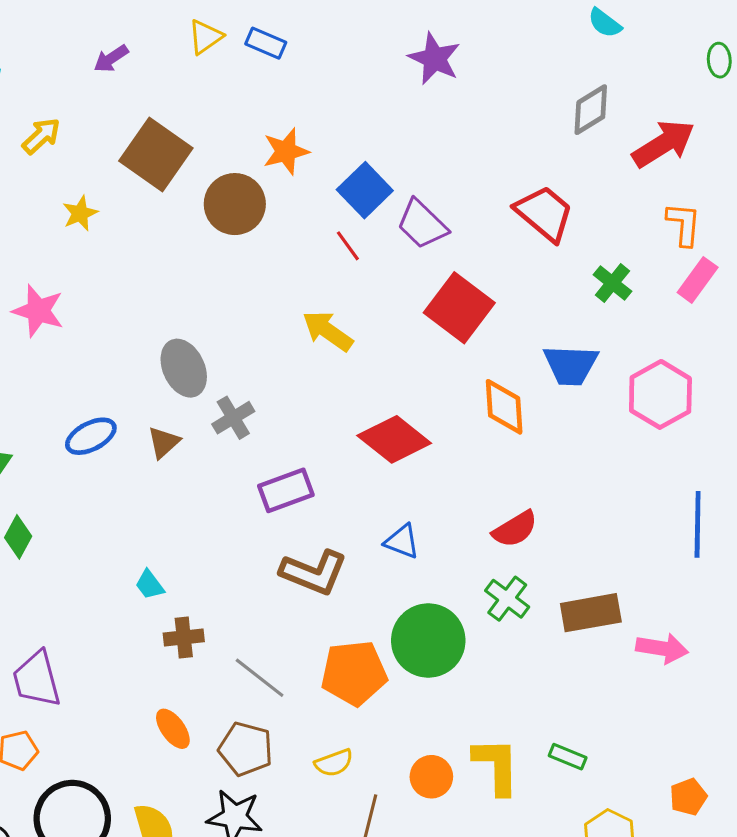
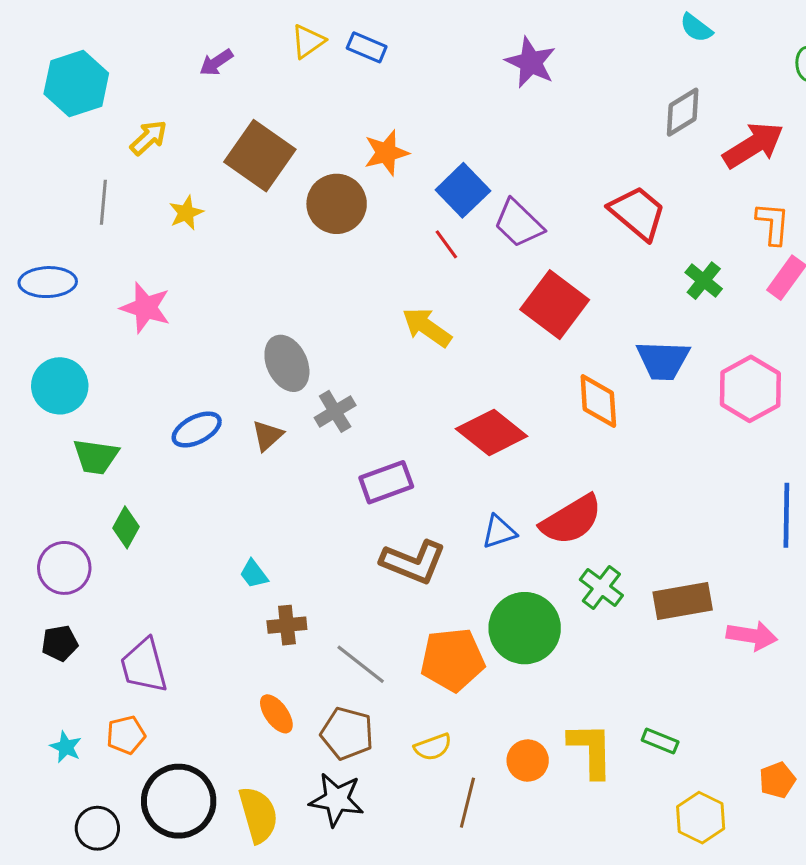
red semicircle: (515, 529) -> (571, 520), moved, size x1.4
blue triangle: (402, 541) -> (499, 532), turned -39

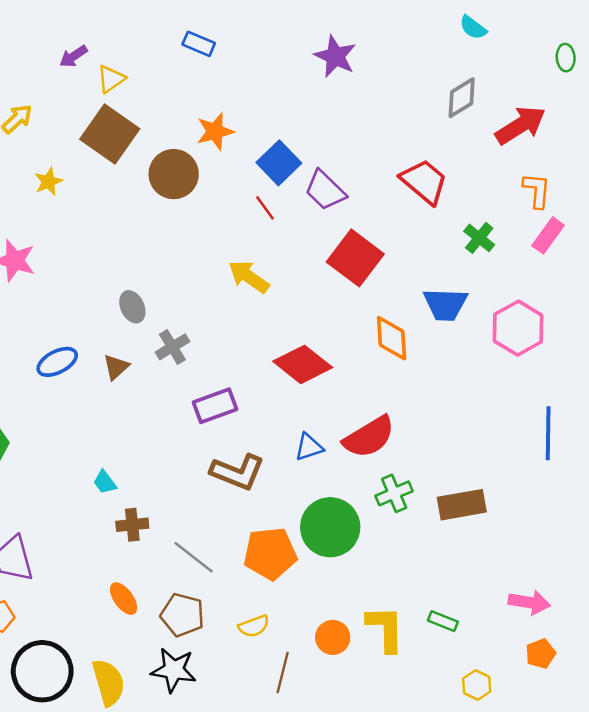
yellow triangle: (308, 41) -> (111, 79), moved
gray ellipse: (287, 363) -> (132, 307), size x0.7
green cross: (601, 587) -> (394, 493), turned 30
pink arrow: (752, 636) -> (529, 602), moved
yellow hexagon: (701, 818) -> (477, 685), size x0.7

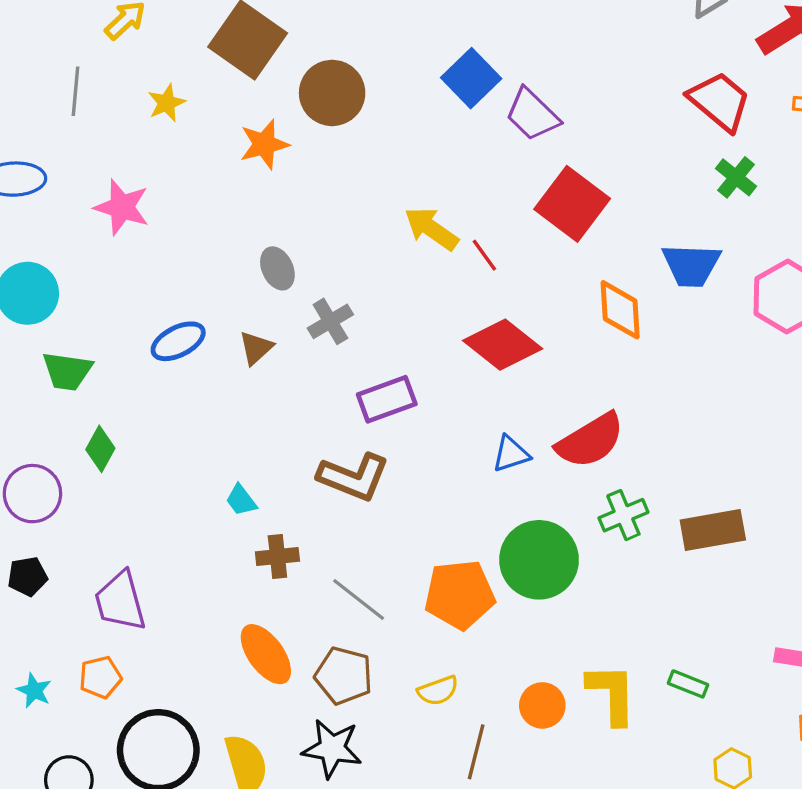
orange star: (215, 131) -> (264, 144), moved
red trapezoid: (424, 182) -> (719, 101), moved
red line: (265, 208) -> (484, 255), moved
brown L-shape: (238, 472) -> (354, 477), moved
orange ellipse: (124, 599) -> (266, 654), size x1.4

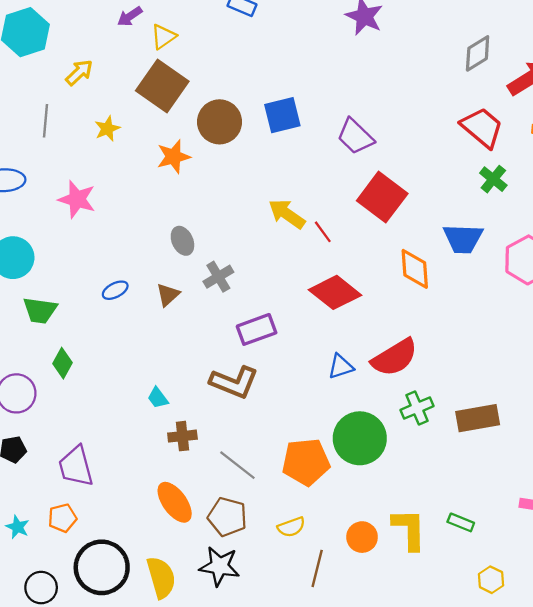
blue square: (471, 78) -> (282, 115), moved, turned 30
blue ellipse: (178, 341) -> (115, 290), size x0.7

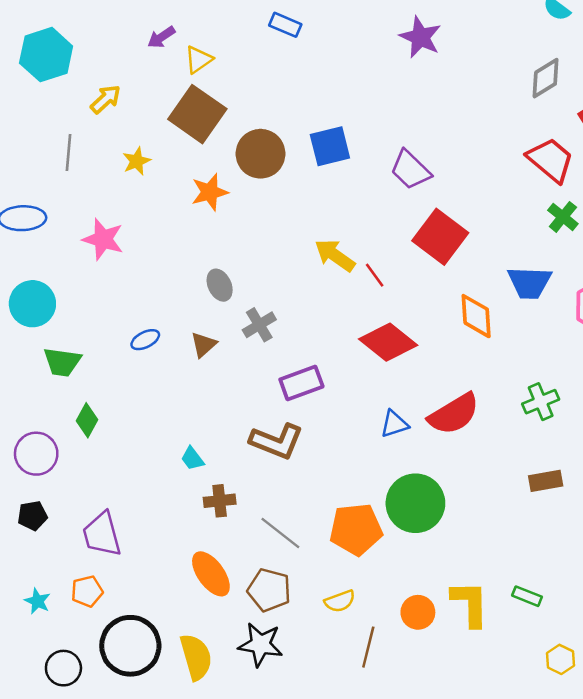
green cross: (417, 408) -> (541, 402), moved
brown rectangle: (478, 418) -> (546, 481), size x0.7

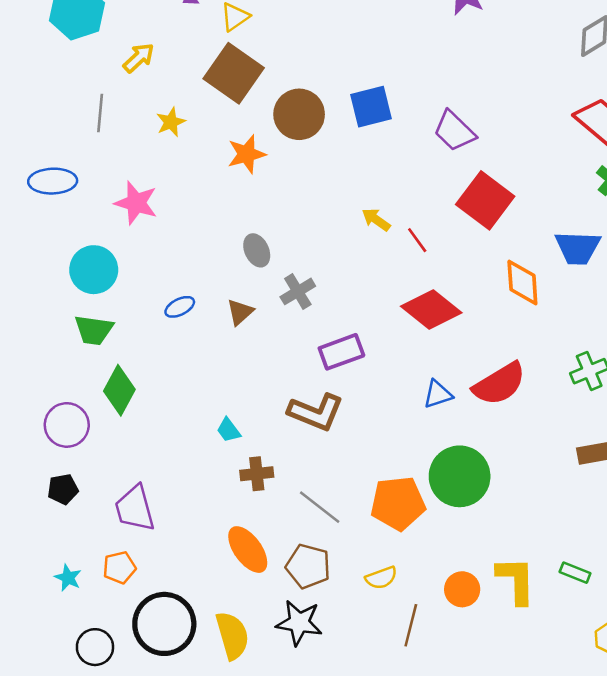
yellow arrow: (335, 255) -> (376, 220), size x0.7
cyan circle: (32, 304) -> (94, 270), moved
green diamond: (87, 420) -> (119, 390), size x1.4

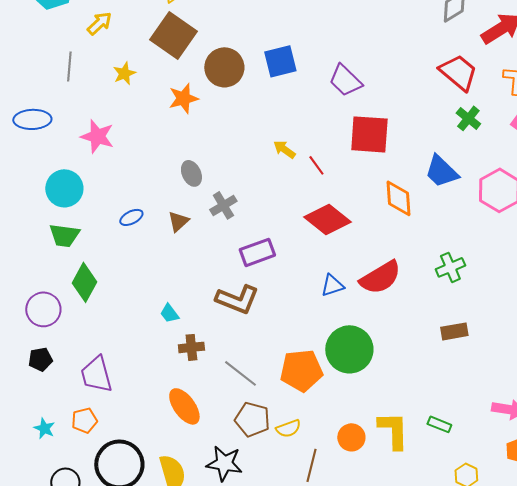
red square: (485, 200) -> (369, 134), turned -33
blue trapezoid: (578, 248) -> (441, 171), turned 42
brown pentagon: (308, 566) -> (252, 419), moved

